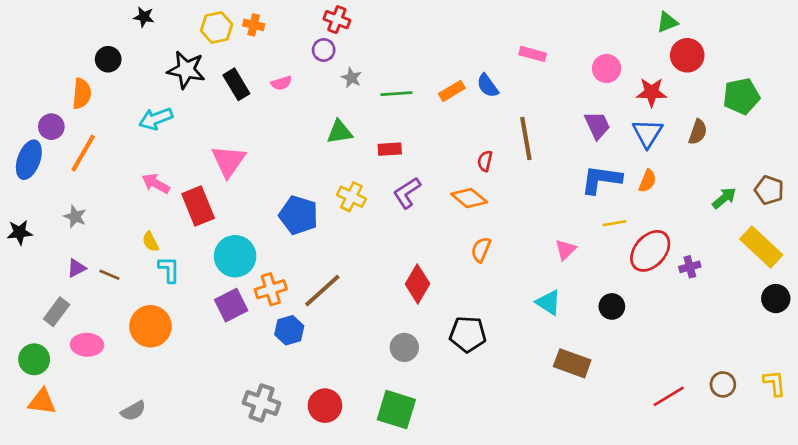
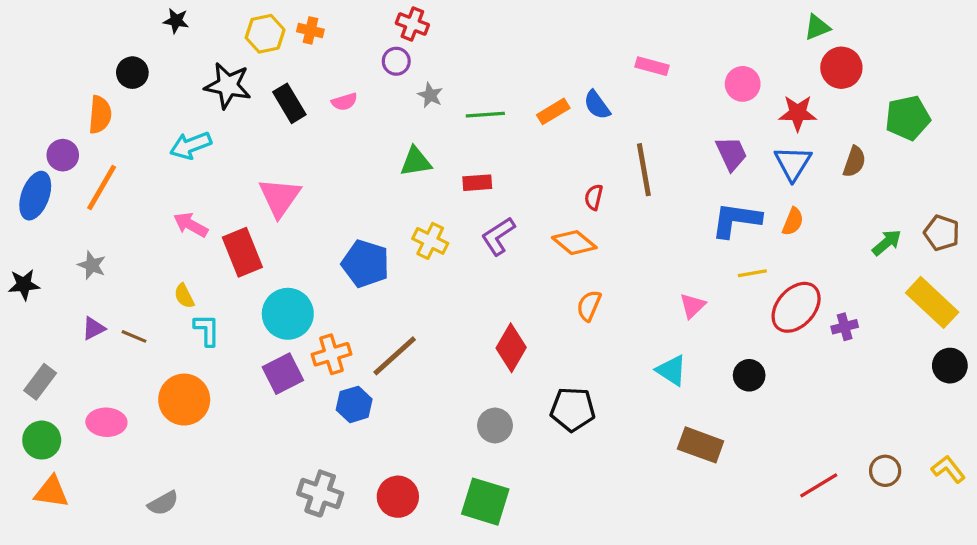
gray rectangle: (57, 312) -> (40, 382), moved
yellow L-shape: (774, 383) -> (948, 469), turned -32

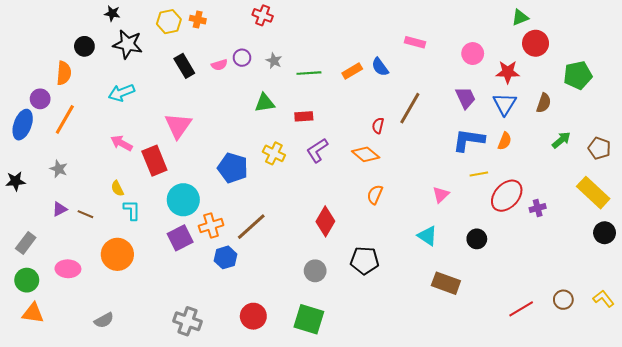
purple circle: (396, 61) -> (242, 58), moved
black star: (228, 86) -> (128, 44), moved
brown line: (644, 170) -> (410, 108), turned 40
green arrow: (887, 243) -> (561, 140), moved
gray cross: (320, 493) -> (187, 321), moved

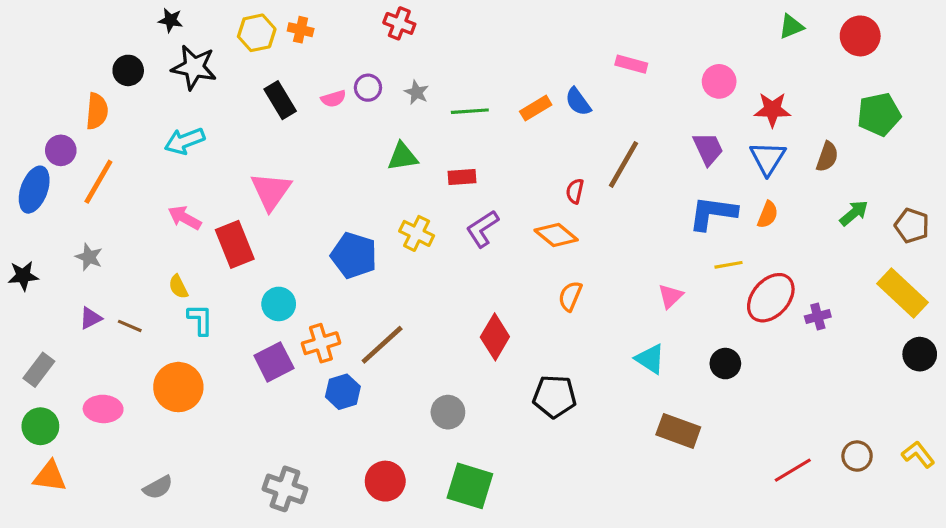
red circle: (536, 43) -> (860, 36), moved
cyan circle: (183, 200) -> (279, 304), size x0.7
gray circle: (315, 271) -> (448, 412), moved

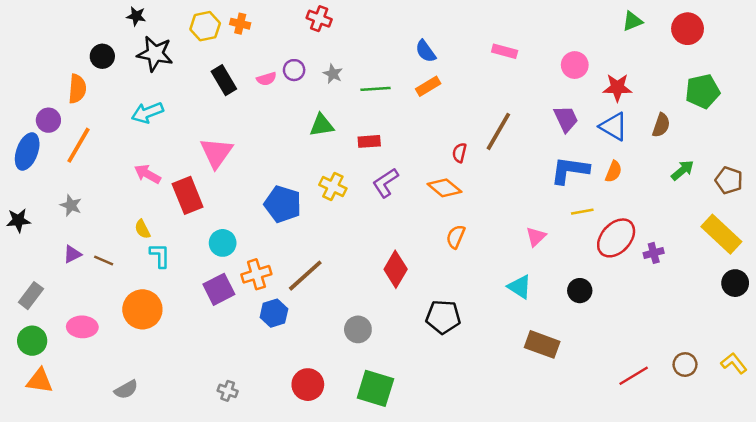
blue semicircle: (578, 102) -> (426, 51), moved
blue triangle: (768, 158) -> (614, 126), turned -32
gray cross: (285, 489) -> (228, 391), size x0.6

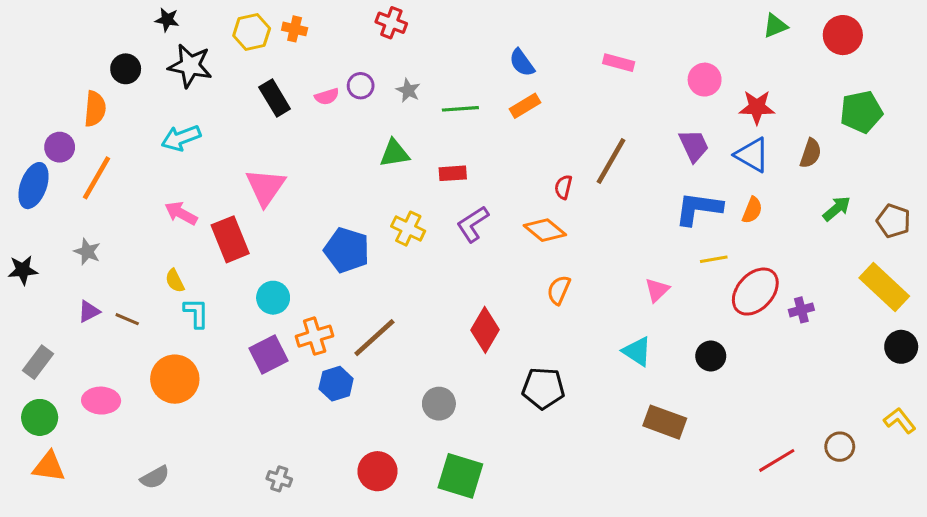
yellow L-shape: (734, 363) -> (900, 421), moved

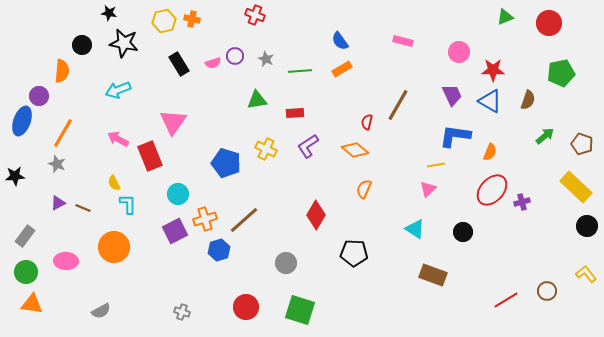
orange line: (96, 178) -> (63, 133), moved
orange semicircle: (752, 210) -> (490, 152), moved
yellow line: (714, 259) -> (436, 165), moved

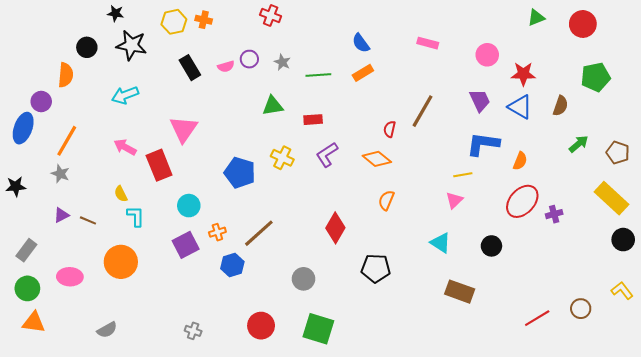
orange cross: (205, 219) -> (217, 232), size x0.7

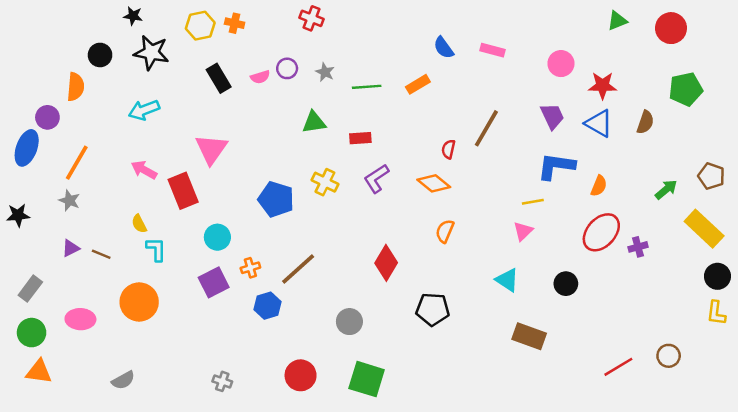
blue semicircle: (361, 43) -> (444, 48), moved
green arrow: (579, 144) -> (666, 189), moved
yellow L-shape: (622, 291) -> (716, 313), moved, turned -135

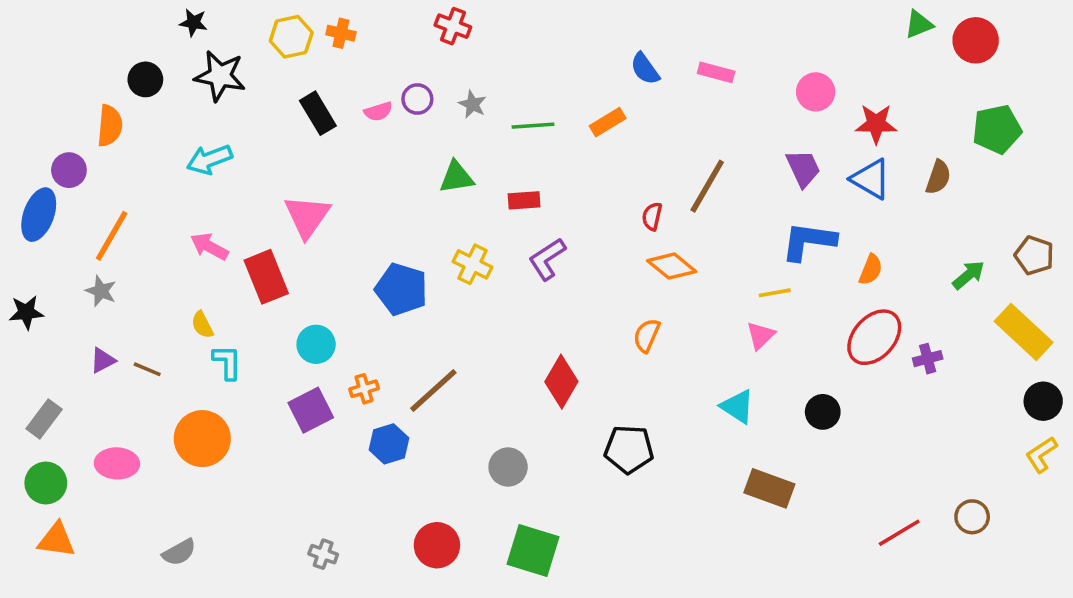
green triangle: (617, 21) -> (919, 24), moved
orange diamond: (434, 183) -> (672, 266), moved
yellow L-shape: (716, 313) -> (1041, 455), turned 50

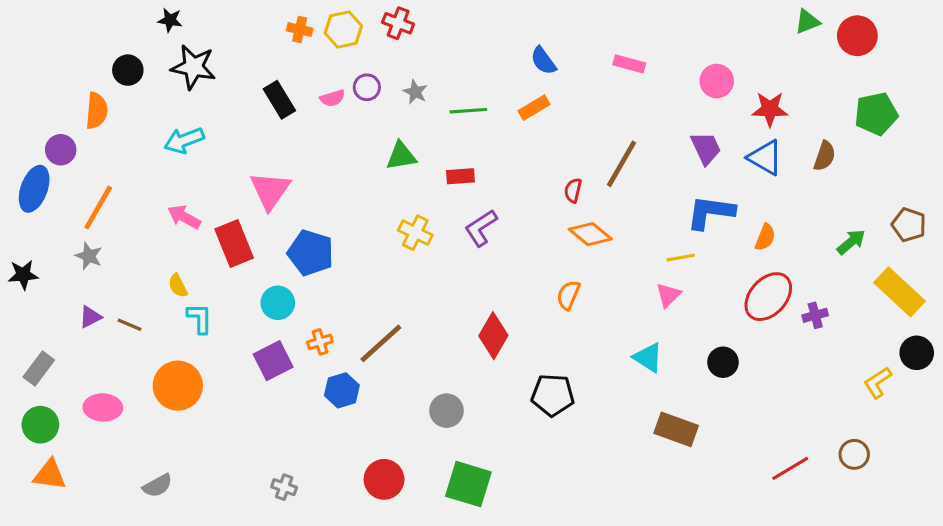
yellow hexagon: (291, 37) -> (343, 29), moved
blue semicircle: (645, 69) -> (543, 61), moved
blue pentagon: (401, 289) -> (311, 253), moved
yellow L-shape: (1041, 455) -> (878, 383), moved

